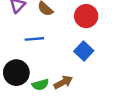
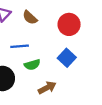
green semicircle: (40, 85) -> (32, 65), moved

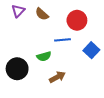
blue line: (20, 46) -> (62, 40), moved
blue square: (67, 58) -> (91, 50), moved

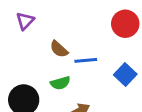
brown semicircle: (42, 14) -> (59, 49), moved
red circle: (77, 20) -> (125, 24), moved

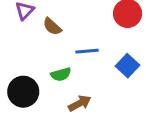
brown semicircle: (59, 49) -> (52, 27), moved

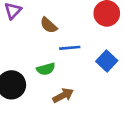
brown semicircle: (52, 27) -> (49, 25), moved

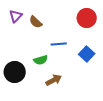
brown semicircle: (49, 25) -> (36, 22), moved

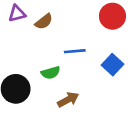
purple triangle: (16, 16) -> (17, 13), turned 32
brown semicircle: (36, 22) -> (44, 22), turned -80

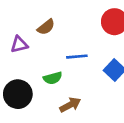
purple triangle: (17, 13) -> (19, 44), moved

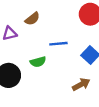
brown arrow: (70, 105) -> (81, 84), moved

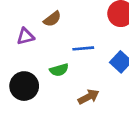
brown arrow: (81, 84) -> (89, 97), moved

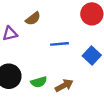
green semicircle: (59, 70) -> (39, 82), moved

